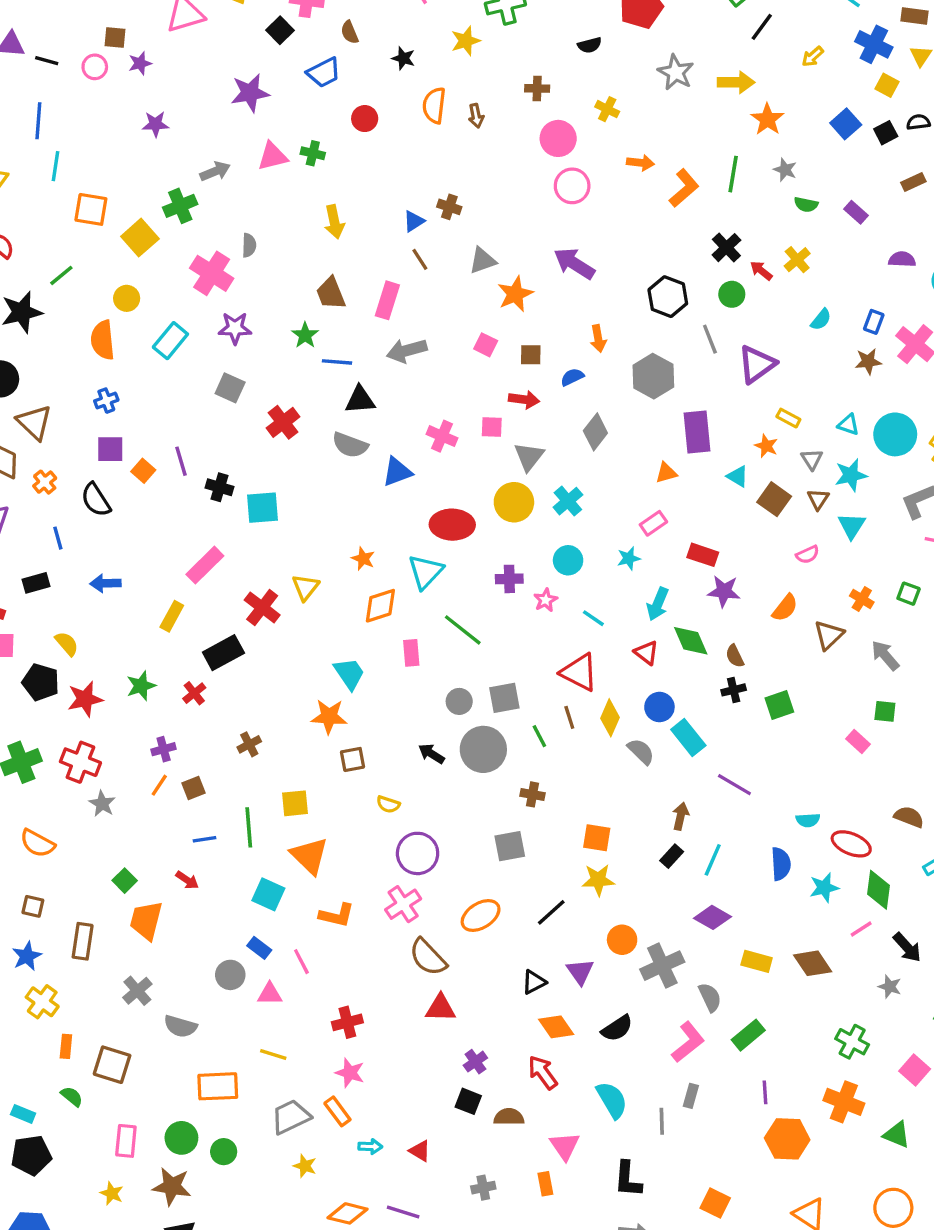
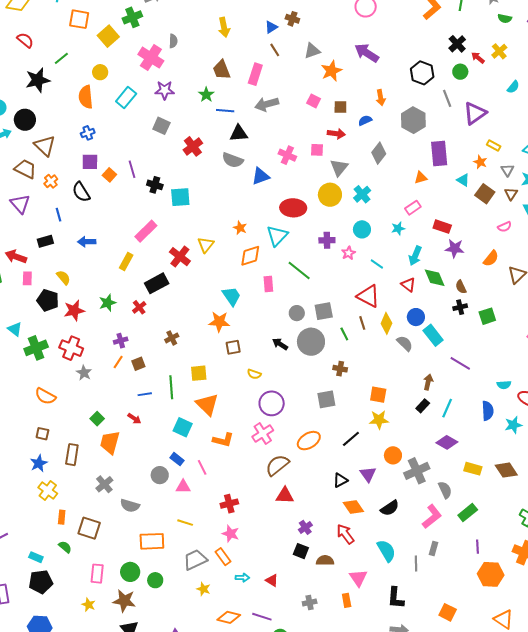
brown semicircle: (428, 957) -> (277, 465), turned 95

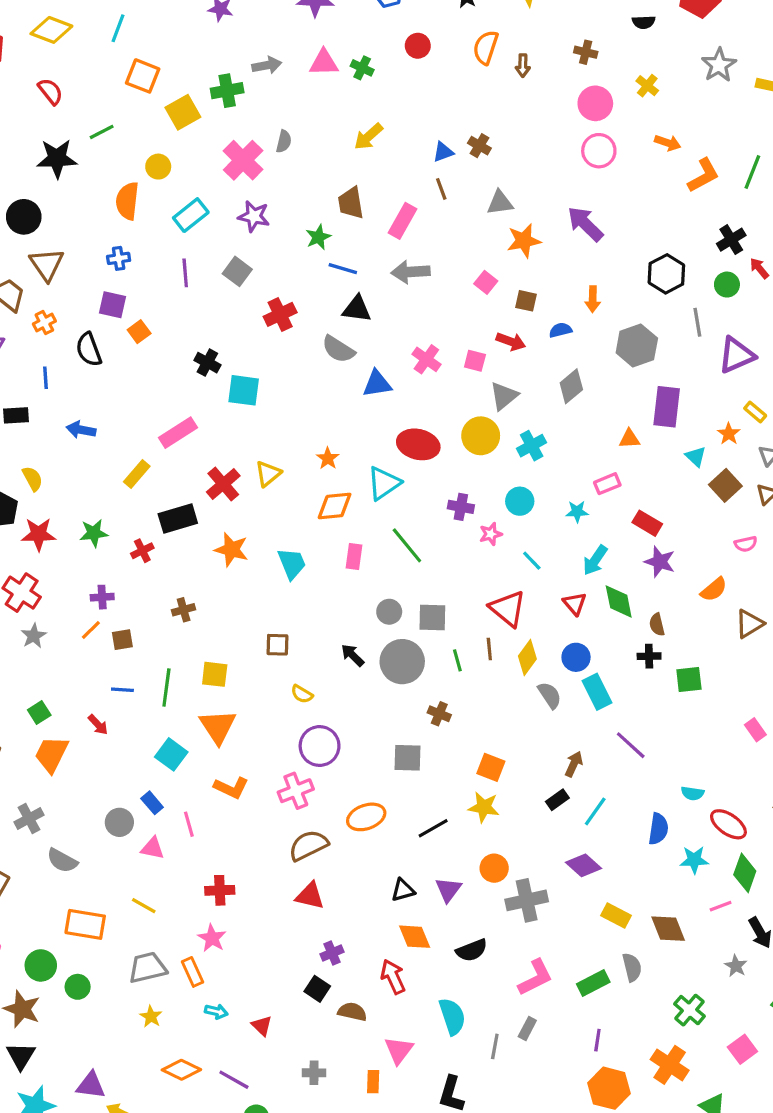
yellow arrow: (224, 27) -> (369, 137), turned 48
purple line: (132, 169) -> (185, 273), moved
orange star: (219, 322) -> (232, 550), moved
gray semicircle: (445, 490) -> (632, 967), moved

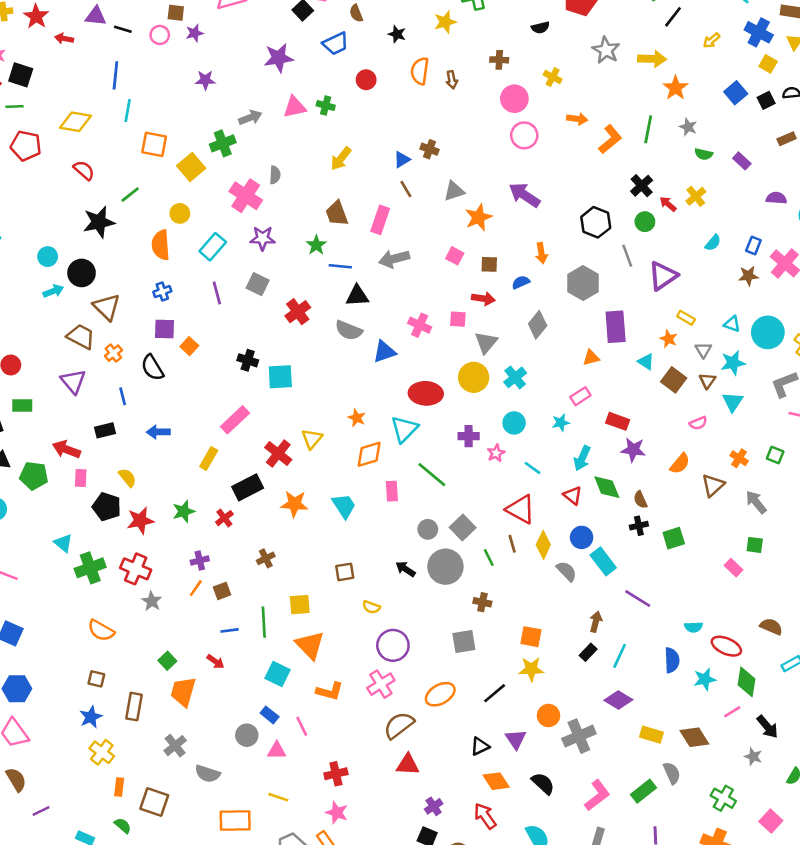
gray square: (432, 618) -> (463, 527), turned -35
black semicircle: (472, 950) -> (543, 783), turned -105

